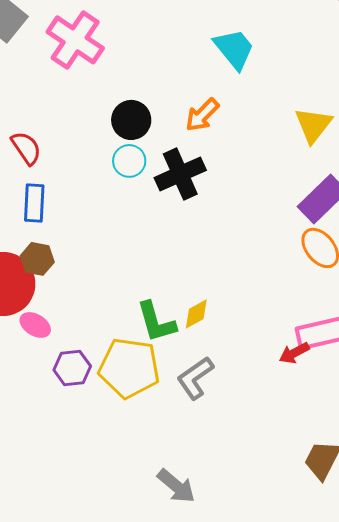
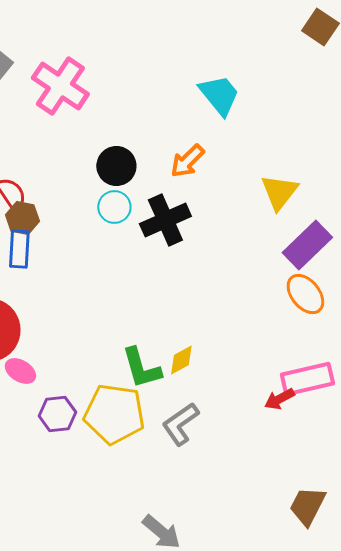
yellow triangle: (313, 125) -> (279, 192), moved
brown hexagon: (37, 259) -> (22, 218), moved

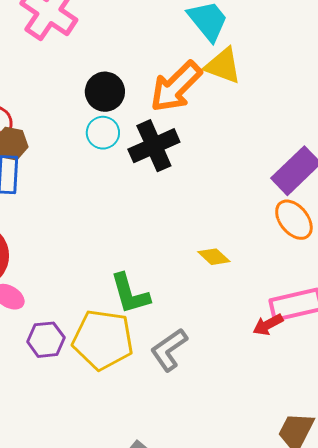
orange arrow: (187, 161) -> (176, 87), size x1.5
yellow triangle: (279, 192) -> (223, 66), moved, turned -48
yellow diamond: (181, 360) -> (214, 257), moved, turned 72

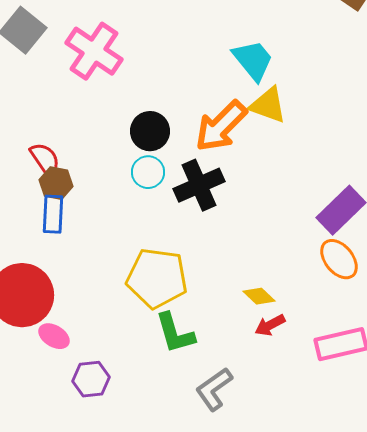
red arrow: (268, 325) -> (270, 325), moved
yellow pentagon: (103, 340) -> (157, 278), moved

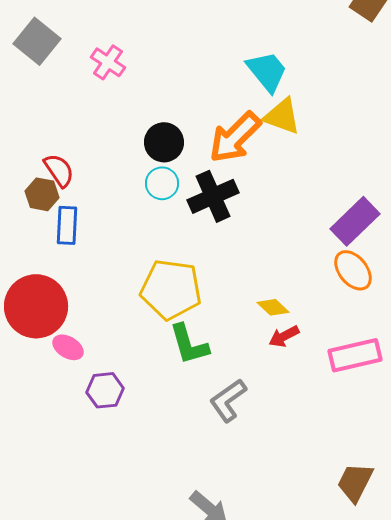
pink cross: (94, 51) -> (108, 62), size x0.6
brown hexagon: (56, 183) -> (42, 194), moved

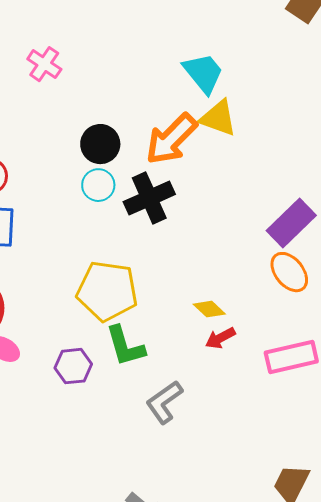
purple hexagon: (105, 390) -> (73, 366), moved

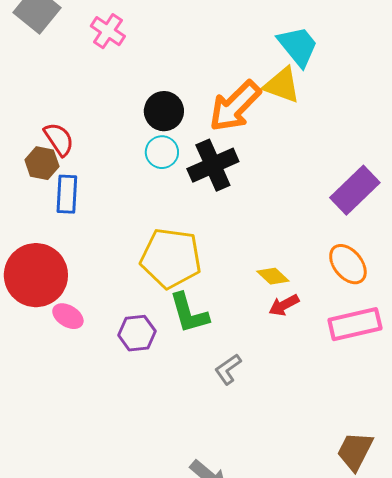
cyan trapezoid: (203, 73) -> (298, 46), moved
orange ellipse: (289, 272) -> (348, 264), moved
gray L-shape: (164, 402) -> (228, 369), size x0.7

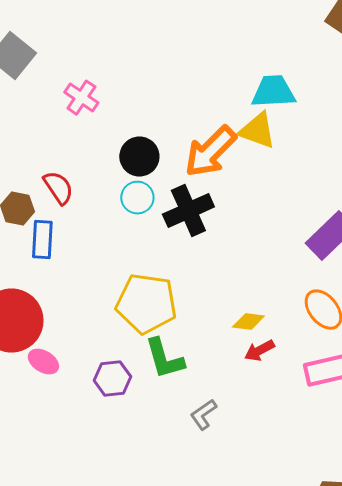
pink cross: (108, 31) -> (81, 98), moved
cyan trapezoid: (298, 46) -> (273, 92), turned -54
red semicircle: (59, 139) -> (58, 188), moved
yellow diamond: (273, 276) -> (248, 322), turned -36

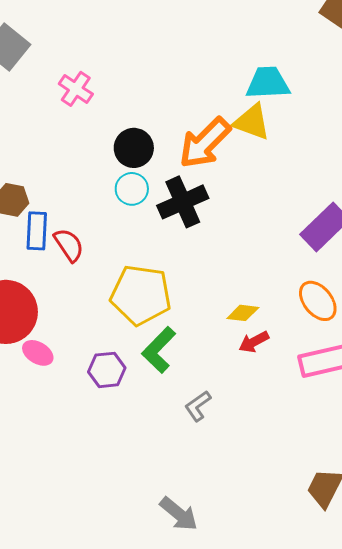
red semicircle: (58, 188) -> (69, 245), moved
green L-shape: (164, 359) -> (159, 350), turned 60

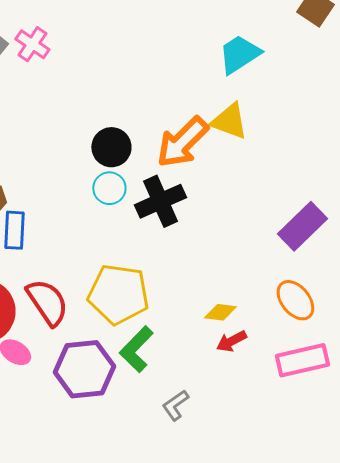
cyan trapezoid: (268, 83) -> (239, 54), moved, turned -30
pink cross: (76, 89) -> (32, 44), moved
red semicircle: (69, 245) -> (47, 302), moved, size x1.4
purple hexagon: (107, 370) -> (84, 369), size x1.6

